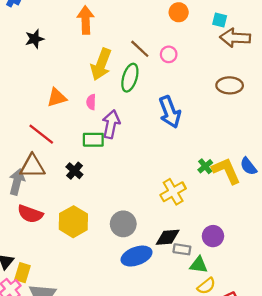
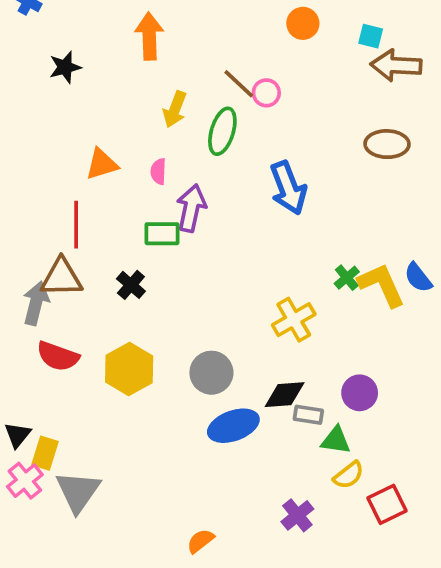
pink circle: (169, 54) -> (266, 93), moved
yellow arrow: (101, 64) -> (175, 109), size x0.7
red line: (41, 134) -> (76, 225), turned 52

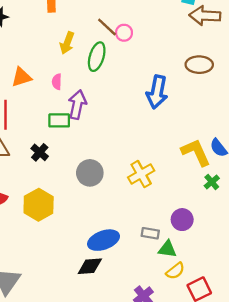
blue arrow: (288, 188) -> (157, 92), moved, turned 32
green cross: (347, 278) -> (212, 182), moved
gray circle: (211, 373) -> (90, 173), moved
black diamond: (285, 395) -> (90, 266), moved

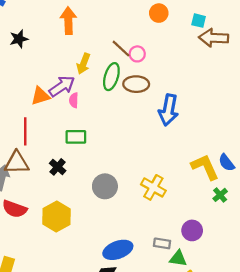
brown ellipse: (199, 65) -> (136, 84), moved
purple arrow: (77, 105) -> (62, 86), moved, turned 44
yellow cross: (141, 174) -> (153, 187), turned -30

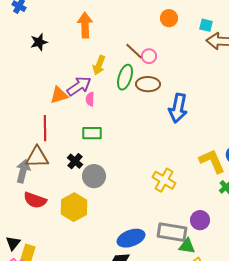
gray circle: (105, 186) -> (94, 176), moved
gray rectangle: (162, 243) -> (172, 232), size x1.8

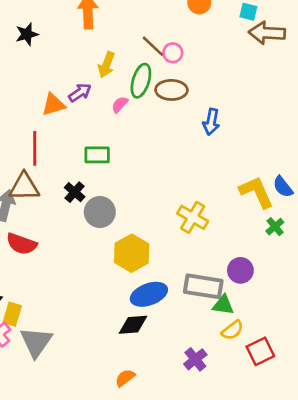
purple arrow: (79, 86) -> (80, 93), size x0.7
pink semicircle: (90, 99) -> (120, 105), moved, turned 40
blue arrow: (178, 108) -> (211, 122), size x0.7
yellow hexagon: (74, 207) -> (132, 253), moved

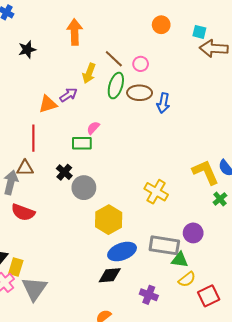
brown line: (153, 46) -> (114, 59), moved
pink semicircle: (120, 105) -> (93, 128), moved
blue arrow: (211, 122) -> (163, 103), moved
brown triangle: (24, 187) -> (25, 168), size x0.7
purple cross: (195, 359) -> (149, 295), moved, turned -30

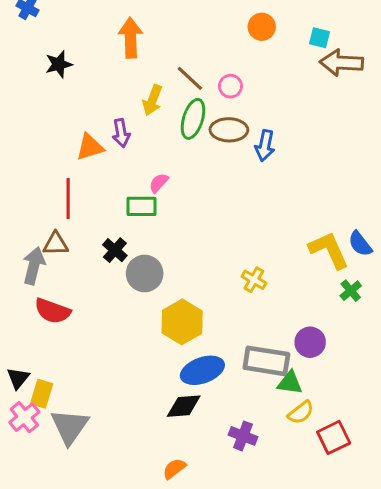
purple arrow: (68, 95) -> (121, 133), turned 114
yellow cross: (156, 192) -> (254, 280), size x0.7

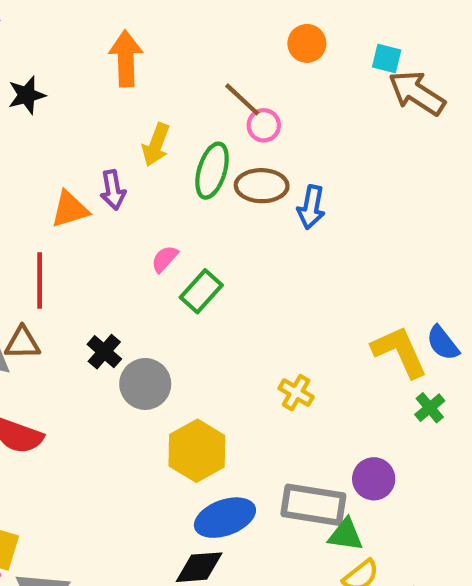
brown arrow: (341, 63) -> (417, 93), turned 30
brown line: (190, 78) -> (242, 99), moved
green rectangle: (141, 206) -> (201, 291), moved, turned -48

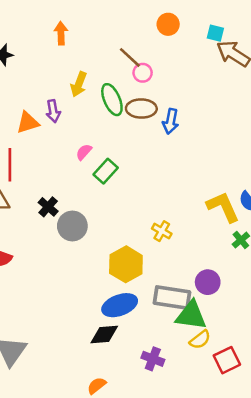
orange arrow: (126, 58) -> (61, 33), size x0.7
green ellipse: (212, 171) -> (112, 100), turned -40
yellow hexagon: (197, 451) -> (126, 264), moved
green triangle: (346, 535) -> (191, 315), size x1.5

